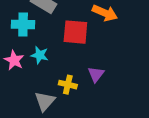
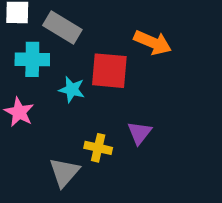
cyan star: (40, 55) -> (72, 90), moved

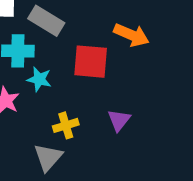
cyan star: (72, 90) -> (39, 79), moved
yellow cross: (98, 148) -> (66, 125), moved, turned -30

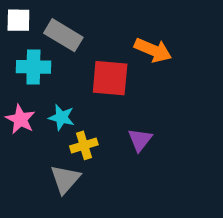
cyan star: (39, 79) -> (61, 117), moved

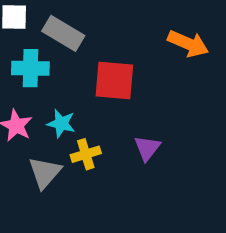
orange arrow: (153, 50) -> (188, 44), moved
gray triangle: (65, 179) -> (45, 173), moved

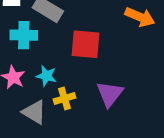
purple triangle: (147, 148) -> (110, 94), size x1.4
gray triangle: (45, 173) -> (34, 112), turned -40

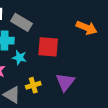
cyan star: (46, 76) -> (19, 58), moved

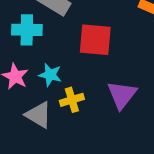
cyan star: (19, 58) -> (50, 75), moved

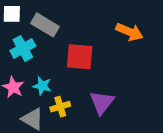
cyan cross: (27, 30) -> (23, 48), turned -30

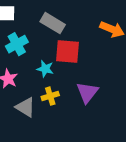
gray rectangle: (45, 25) -> (53, 23), moved
cyan star: (42, 86) -> (45, 69), moved

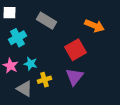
red square: (68, 52) -> (76, 50), moved, turned -35
cyan star: (45, 69) -> (30, 64), moved

